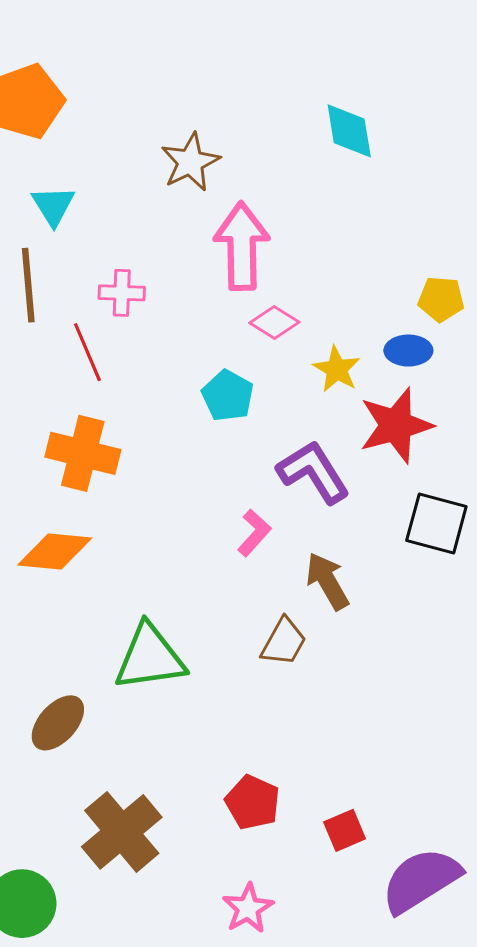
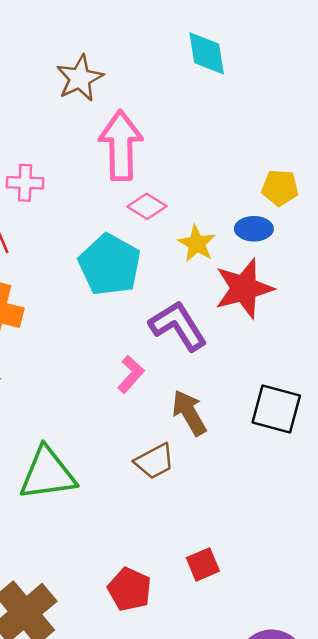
cyan pentagon: (228, 396) -> (110, 265), size x1.5
black square: (436, 523) -> (276, 409), moved
brown trapezoid: (284, 642) -> (154, 461), turned 33
red square: (345, 830) -> (203, 564), moved

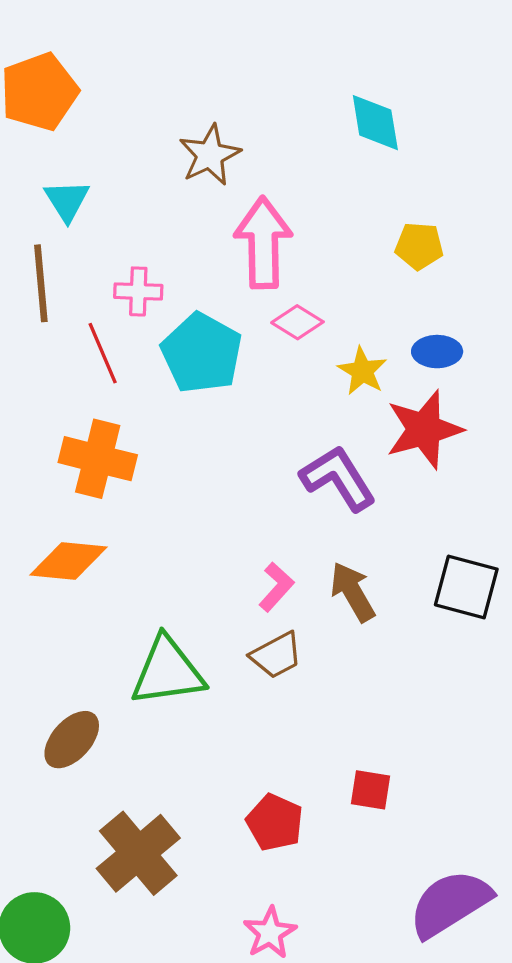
yellow pentagon: (280, 188) -> (419, 246), moved
cyan pentagon: (110, 265) -> (202, 353), moved
pink L-shape: (131, 374) -> (276, 587), moved
brown trapezoid: (154, 461) -> (276, 655), moved
red square: (203, 564) -> (370, 790), turned 32

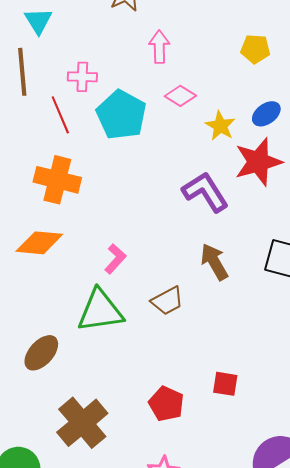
pink arrow: (263, 243) -> (159, 47), size x0.6
blue ellipse: (437, 352) -> (266, 114), turned -36
pink L-shape: (276, 587) -> (115, 259), moved

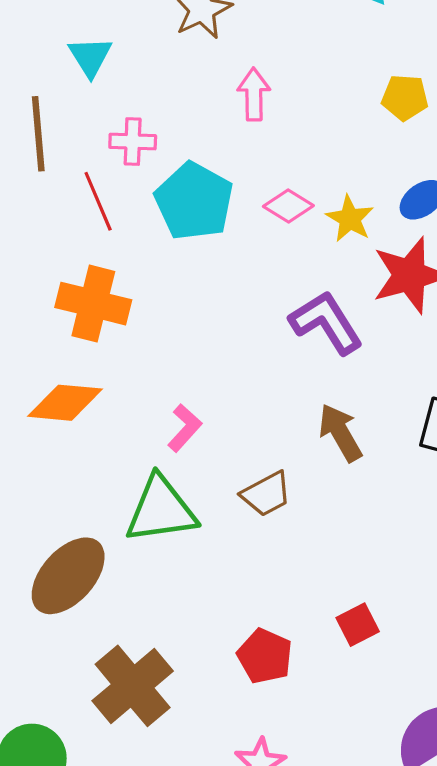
cyan triangle: (38, 21) -> (90, 57), moved
pink diamond: (180, 96) -> (288, 206), moved
brown ellipse: (41, 353) -> (68, 576), size x1.4
red square: (225, 384) -> (358, 625), turned -36

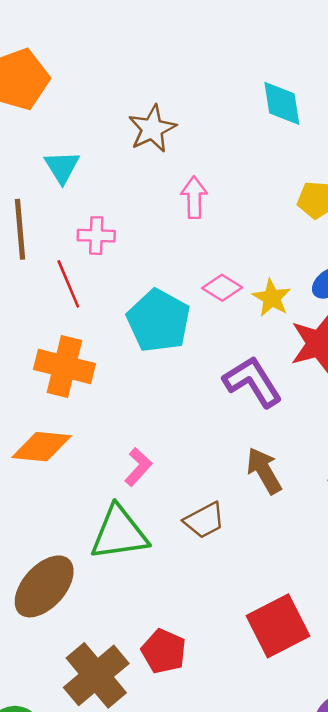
cyan pentagon: (194, 201) -> (159, 321), moved
red square: (358, 625) -> (278, 626), size x1.8
red pentagon: (265, 656) -> (164, 651), moved

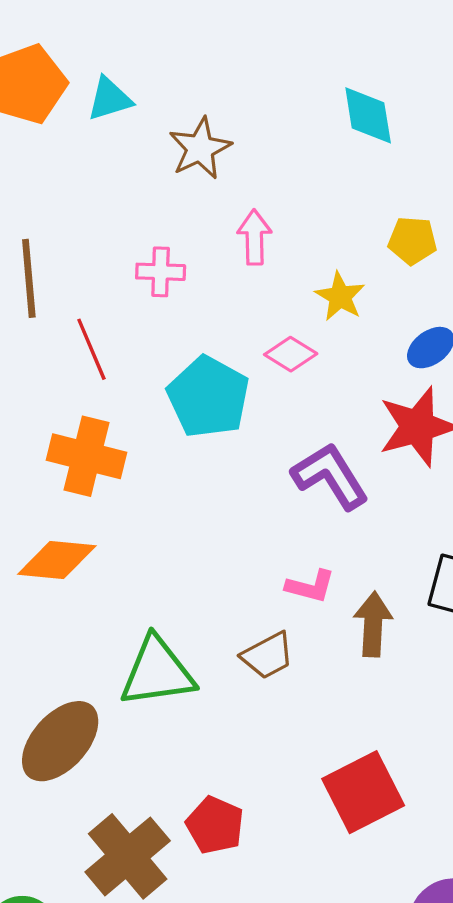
cyan triangle: (62, 167) -> (110, 99), moved, turned 45
pink cross: (96, 236) -> (161, 272), moved
yellow star: (272, 298) -> (340, 297), moved
pink L-shape: (138, 467) -> (310, 586), moved, turned 63
brown arrow: (264, 471) -> (373, 624), moved, turned 33

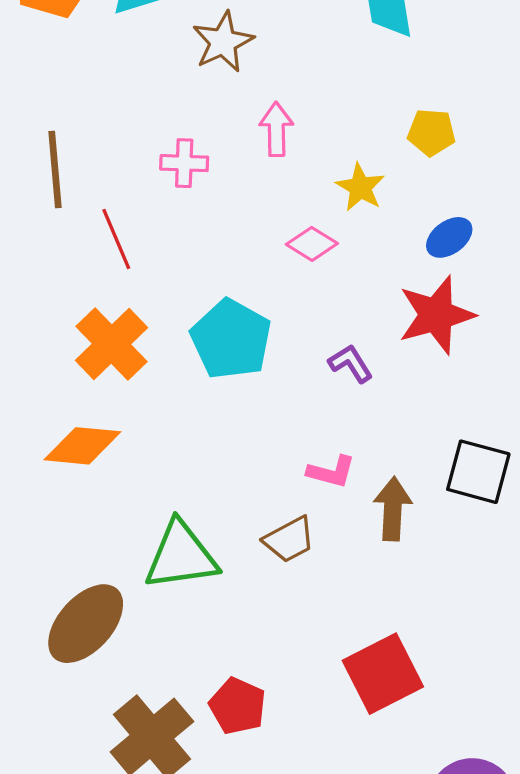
cyan pentagon: (208, 397) -> (231, 339), moved
orange cross: (86, 456) -> (111, 344), turned 32
purple L-shape: (330, 476) -> (351, 363), size x0.6

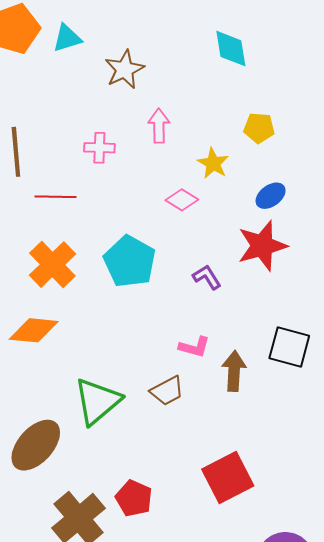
red line: (116, 239) -> (56, 197), turned -66
green triangle: (181, 556) -> (97, 401), turned -32

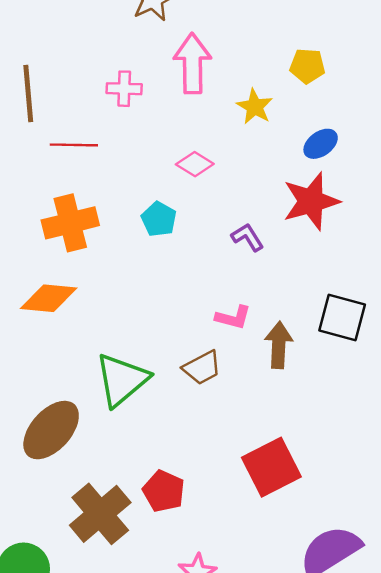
pink arrow: (159, 126) -> (192, 64), size x1.5
pink diamond: (182, 200) -> (195, 164), moved
cyan pentagon: (130, 261) -> (159, 219), size x0.6
orange cross: (52, 265) -> (70, 223), turned 30

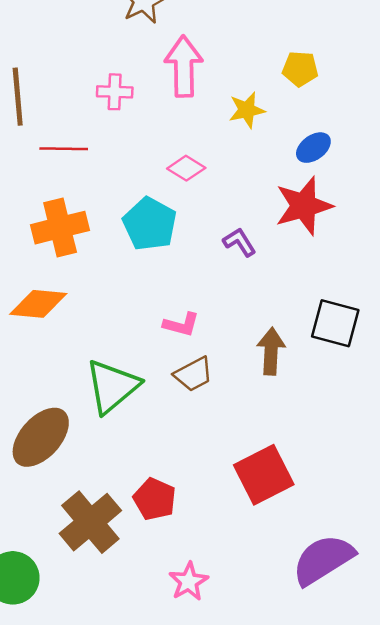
yellow star: (255, 107) -> (247, 110), turned 30
cyan pentagon: (159, 219) -> (150, 224), size x1.5
pink L-shape: (233, 317) -> (181, 325), moved

